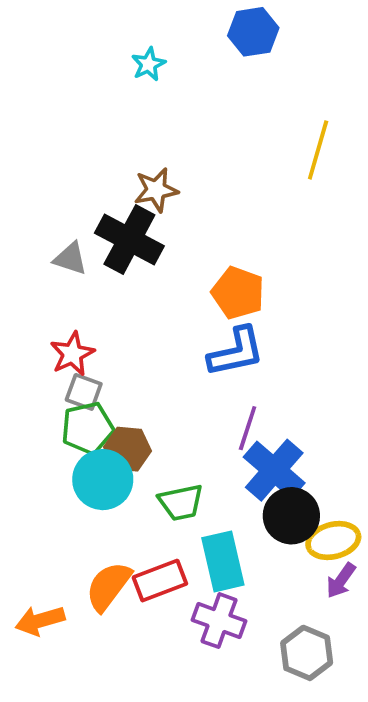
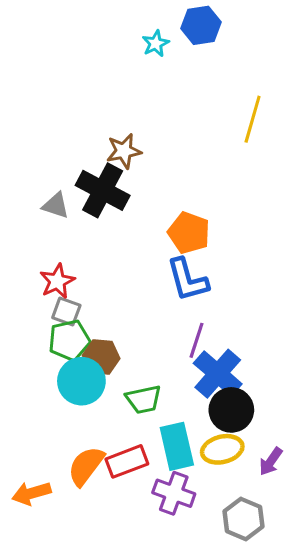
cyan star: (148, 64) -> (156, 43), moved
blue L-shape: (236, 352) -> (187, 280), turned 87
yellow ellipse: (333, 541) -> (222, 449), moved

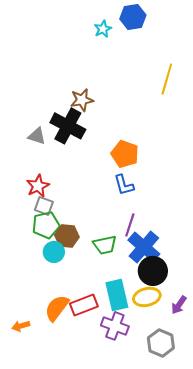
blue L-shape: (187, 280) -> (124, 185), size x0.7
cyan circle: (81, 381) -> (54, 252), size x0.7
green trapezoid: (144, 399) -> (105, 245), moved
orange arrow: (31, 493) -> (21, 326), size x0.7

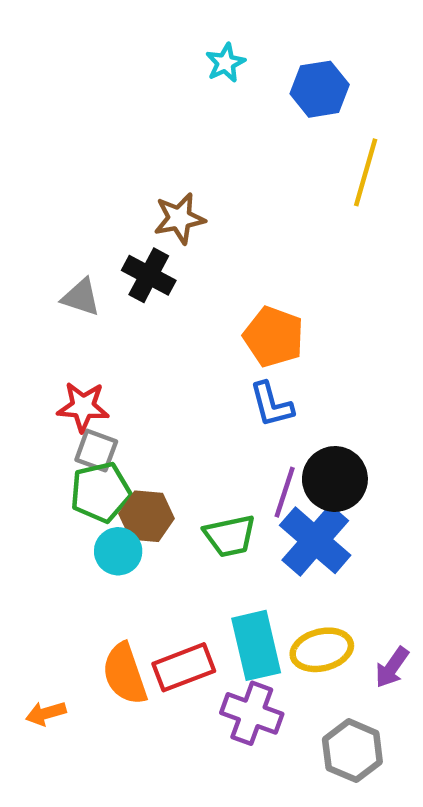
blue hexagon: (133, 17) -> (320, 89), moved
black cross: (68, 126) -> (149, 275), size x0.7
red star: (38, 186) -> (83, 407), turned 30
black circle: (153, 271) -> (335, 479), moved
orange semicircle: (57, 308) -> (125, 674), turned -56

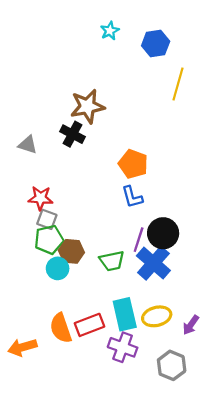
brown star: (179, 218) -> (87, 106), size x1.4
gray triangle: (81, 297) -> (28, 145), moved
orange arrow: (46, 713) -> (22, 347), size x1.5

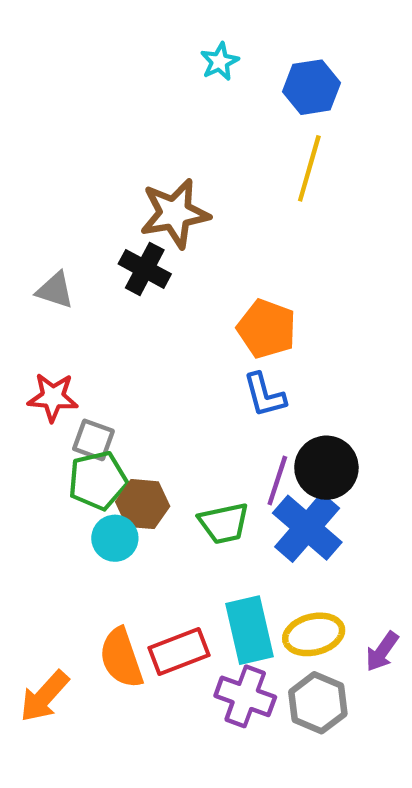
yellow line: (178, 84) -> (309, 168), moved
red star: (41, 198) -> (53, 397), moved
orange arrow: (22, 347) -> (44, 696), turned -32
gray hexagon: (172, 365) -> (318, 703), moved

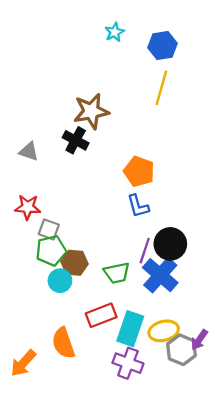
cyan rectangle: (250, 630) -> (130, 329), turned 32
red rectangle: (179, 651) -> (101, 315), moved
gray hexagon: (318, 703) -> (181, 350), moved

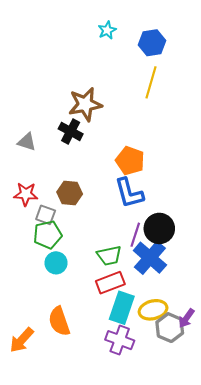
blue L-shape: (138, 206) -> (129, 193), size x1.4
brown hexagon: (74, 263) -> (70, 193), moved
red rectangle: (101, 315) -> (110, 283), moved

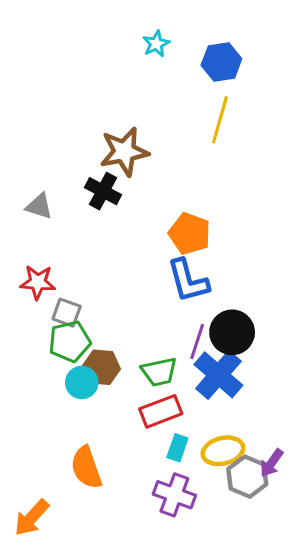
brown hexagon: (70, 193) -> (101, 367), moved
cyan rectangle: (122, 308) -> (177, 448), size x0.6
orange arrow: (22, 340) -> (32, 518), moved

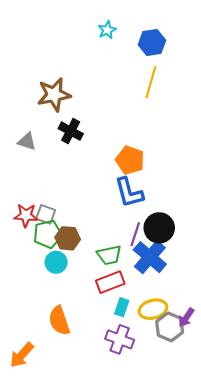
brown star: (124, 152) -> (54, 95), moved
red star: (38, 282) -> (26, 215), moved
brown hexagon: (101, 367) -> (68, 238), moved

